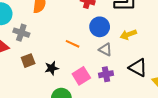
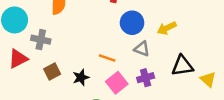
orange line: (73, 44) -> (107, 58), moved
black triangle: (138, 68) -> (182, 66), turned -30

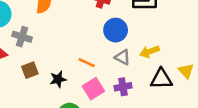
yellow arrow: (167, 28) -> (150, 52), moved
yellow triangle: (208, 79) -> (186, 71), moved

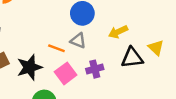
gray triangle: (122, 57) -> (78, 41), moved
black star: (58, 79) -> (30, 67), size x1.5

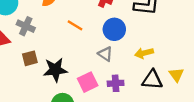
orange line: (56, 48) -> (75, 25), moved

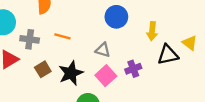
orange line: (75, 25) -> (62, 36), moved
yellow arrow: (144, 53) -> (152, 31), turned -54
gray triangle: (105, 54) -> (103, 50), moved

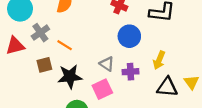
orange line: (62, 36) -> (65, 45), moved
gray cross: (30, 39) -> (40, 33), turned 30
purple cross: (133, 69) -> (130, 72), moved

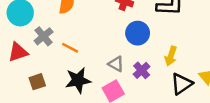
brown square: (44, 65) -> (37, 82), moved
purple cross: (130, 72) -> (142, 70), turned -35
black triangle: (167, 87) -> (182, 84), turned -35

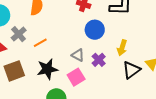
orange line: (70, 48) -> (40, 43), turned -56
brown square: (37, 82) -> (14, 71), size x1.5

